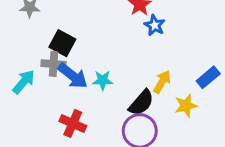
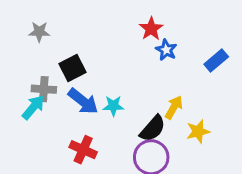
black square: (62, 43) -> (73, 68), turned 35
gray cross: (53, 64) -> (44, 89), moved
blue rectangle: (208, 77) -> (216, 60), moved

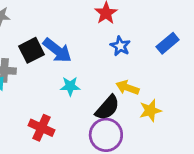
blue star: (166, 50) -> (120, 46), moved
blue arrow: (83, 101) -> (57, 50), moved
yellow arrow: (174, 107) -> (127, 88), turned -100

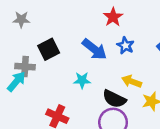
blue arrow: (57, 50) -> (94, 49), moved
black semicircle: (107, 108) -> (114, 99), turned 75

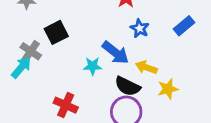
blue arrow: (94, 49) -> (115, 53), moved
gray cross: (25, 67) -> (31, 51), turned 30

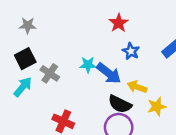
black square: (56, 32) -> (25, 59), moved
gray cross: (31, 51) -> (50, 73), moved
cyan star: (93, 66) -> (88, 65), moved

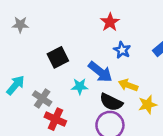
black square: (25, 59) -> (58, 57), moved
cyan star: (88, 65) -> (80, 86), moved
gray cross: (50, 73) -> (42, 98), moved

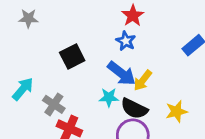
blue star: (122, 50) -> (126, 41), moved
yellow arrow: (128, 85) -> (143, 80), moved, turned -72
cyan star: (80, 86) -> (109, 97), moved

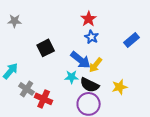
blue star: (126, 41) -> (92, 37), moved
gray cross: (54, 104) -> (27, 89), moved

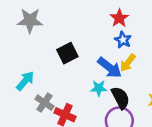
gray star: (15, 21) -> (30, 21), size x1.5
yellow arrow: (96, 65) -> (128, 63), moved
black semicircle: (90, 85) -> (120, 98), turned -144

